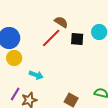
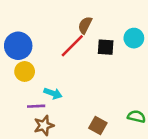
brown semicircle: (61, 22) -> (85, 25), turned -96
purple line: (15, 94) -> (36, 106), moved, turned 56

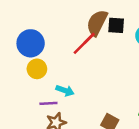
brown semicircle: (85, 25) -> (97, 23), size x1.5
black square: (106, 47) -> (116, 25), moved

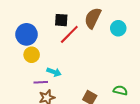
brown semicircle: (97, 23) -> (93, 18), moved
black square: (116, 25) -> (61, 20), moved

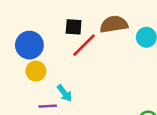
brown semicircle: (93, 18) -> (114, 24), turned 55
cyan arrow: (54, 72) -> (64, 93), turned 32

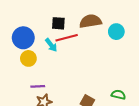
red line: (84, 45) -> (67, 38), turned 30
cyan arrow: (64, 93) -> (51, 45), moved

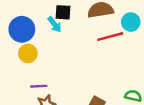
red line: (67, 38) -> (110, 37), moved
cyan arrow: (51, 45) -> (55, 24), moved

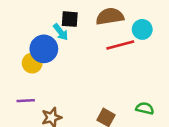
blue circle: (22, 29) -> (44, 49), moved
purple line: (39, 86) -> (26, 101), moved

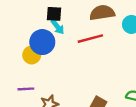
black square: (70, 19) -> (54, 14), moved
red line: (120, 45) -> (90, 39), moved

